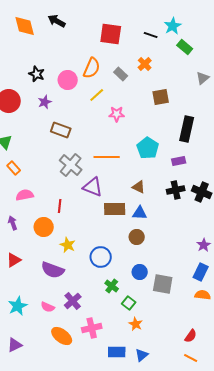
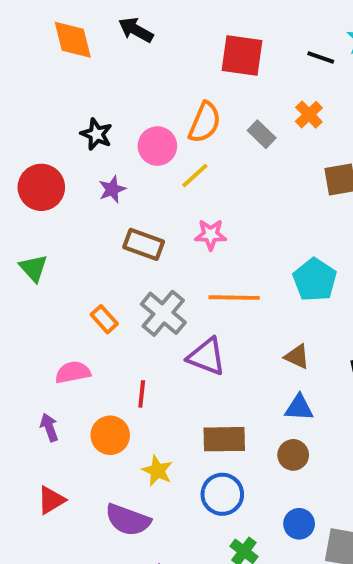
yellow line: (97, 95) -> (195, 176), moved
pink star: (117, 114) -> (211, 235), moved
orange rectangle: (14, 168) -> (104, 319), moved
brown rectangle: (115, 209) -> (224, 439), moved

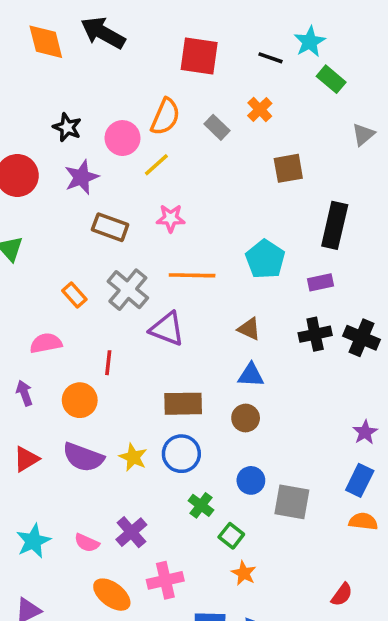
black arrow: (136, 30) -> (103, 33), size x1.4
purple star: (112, 189) -> (81, 177), size x1.4
yellow star: (157, 471) -> (133, 457), moved
purple semicircle: (128, 520) -> (83, 457), moved

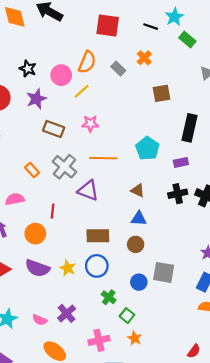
gray square: (292, 502) -> (164, 272), moved
pink cross: (165, 580) -> (99, 340), moved

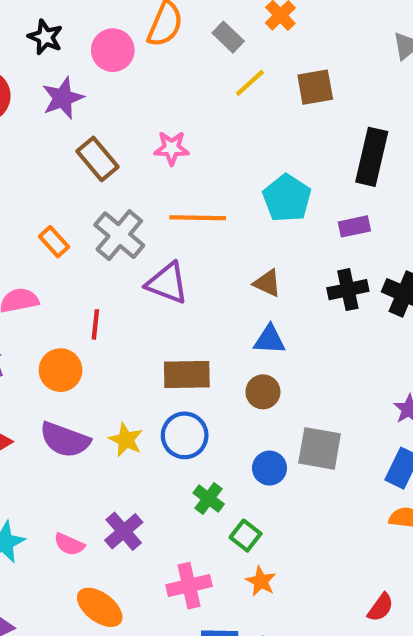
yellow line: (82, 91) -> (250, 83), moved
brown rectangle: (54, 129) -> (98, 159), turned 30

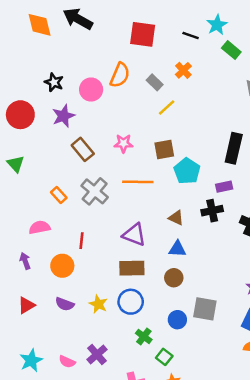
brown square: (315, 87) -> (164, 149), moved
purple triangle: (167, 283) -> (134, 235), moved
black cross: (348, 290) -> (212, 211), moved
purple semicircle: (65, 440) -> (65, 304), size x0.7

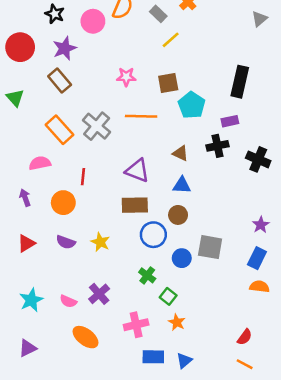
brown rectangle: (83, 149) -> (60, 80), moved
orange rectangle: (59, 195) -> (60, 130), size x1.6
blue circle: (131, 302) -> (153, 235), moved

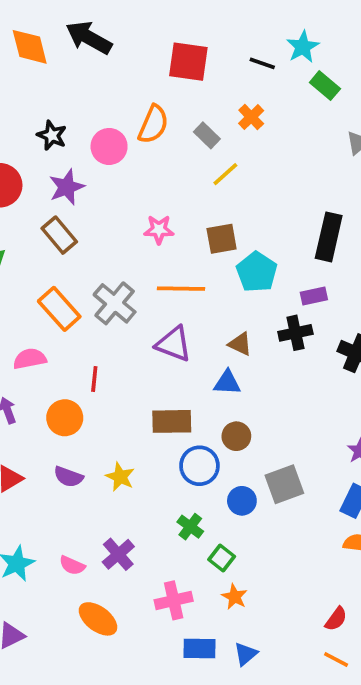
purple triangle: (137, 171) -> (174, 344), moved
blue triangle: (182, 185) -> (227, 383), moved
gray square: (210, 247) -> (284, 484), turned -30

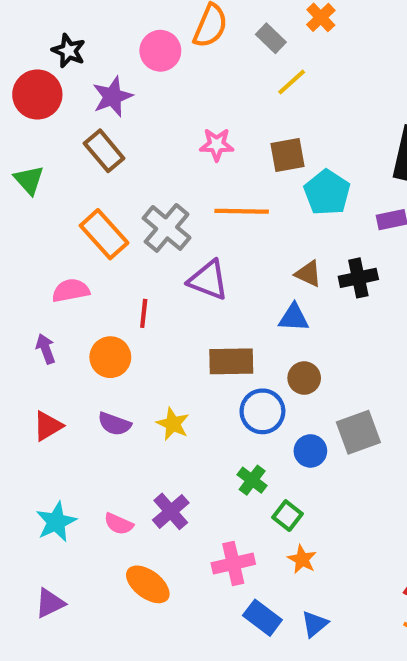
black star: (52, 135) -> (69, 51), moved
black cross: (295, 333) -> (358, 278), moved
purple triangle: (174, 344) -> (208, 280), moved
blue rectangle: (199, 648) -> (262, 618), turned 36

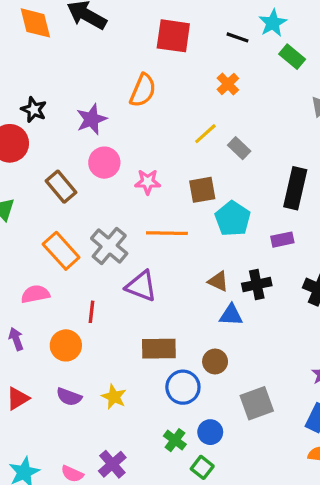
gray rectangle: (271, 38) -> (239, 148), moved
pink circle: (160, 51) -> (104, 163), moved
purple star: (112, 97) -> (92, 119), moved
blue triangle: (294, 318) -> (231, 315), moved
blue circle: (310, 451) -> (210, 432), moved

